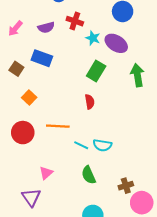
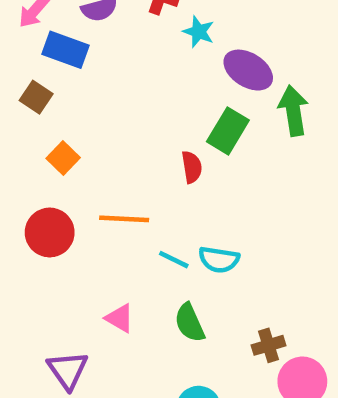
purple ellipse: (116, 43) -> (248, 70), moved
blue rectangle: (42, 58) -> (65, 50), moved
green rectangle: (96, 71) -> (228, 131), moved
pink triangle: (46, 173) -> (120, 318), moved, turned -48

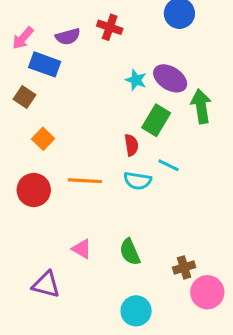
cyan star: (199, 32) -> (136, 80), moved
cyan line: (174, 260) -> (169, 165), moved
cyan semicircle: (219, 260) -> (138, 181), moved
purple triangle: (68, 370) -> (46, 285), turned -40

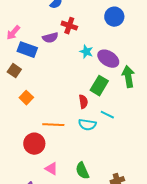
purple semicircle: (68, 37) -> (50, 38), moved
cyan star: (136, 80) -> (86, 52), moved
red circle: (34, 190) -> (34, 144), moved

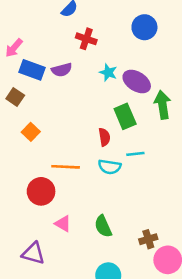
purple semicircle: (50, 38) -> (62, 70), moved
green rectangle: (99, 86) -> (125, 116), turned -54
cyan line: (107, 115) -> (135, 154), turned -32

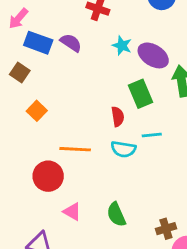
purple semicircle: (62, 70) -> (71, 43), turned -132

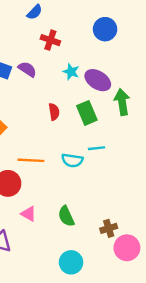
red semicircle: (118, 117) -> (54, 112), moved

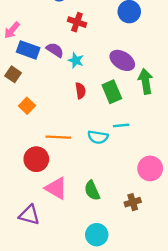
cyan star: (71, 72) -> (76, 60), moved
pink triangle: (29, 214) -> (56, 188), size x1.5
pink circle: (127, 248) -> (150, 168), moved

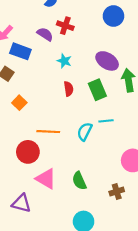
purple semicircle: (55, 50) -> (45, 34), moved
cyan semicircle: (98, 137) -> (85, 132), turned 108

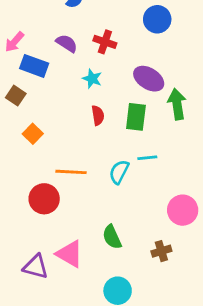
red cross: (65, 26) -> (105, 42), moved
green rectangle: (97, 90) -> (136, 117), turned 30
pink triangle: (46, 179) -> (70, 254), moved

